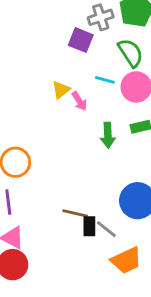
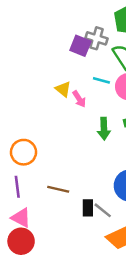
gray cross: (101, 17) -> (96, 38), moved, turned 35
yellow triangle: (61, 90) -> (63, 89), turned -42
brown line: (75, 213) -> (58, 189), moved

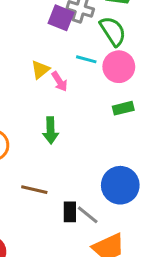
yellow triangle: (63, 89) -> (40, 70), turned 42
green arrow: (104, 129) -> (51, 130), moved

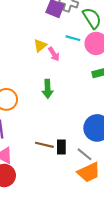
brown line: (34, 190) -> (44, 145), moved
gray line: (88, 215) -> (85, 154), moved

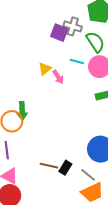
green arrow: (48, 89) -> (22, 111), moved
black rectangle: (61, 147) -> (65, 168), turned 32

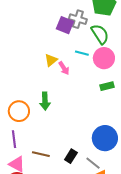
green arrow: (22, 111) -> (45, 101), moved
brown line: (49, 166) -> (41, 154), moved

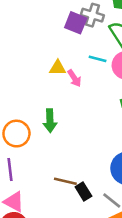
yellow triangle: (51, 60) -> (58, 68), turned 40
brown line: (41, 154) -> (65, 181), moved
black rectangle: (71, 156) -> (83, 191), turned -64

